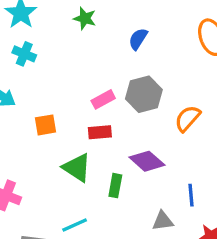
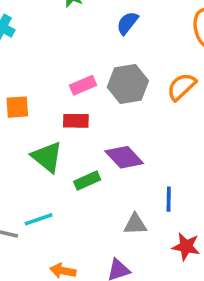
orange semicircle: (187, 118) -> (182, 87), moved
green rectangle: (115, 186) -> (87, 181), turned 50

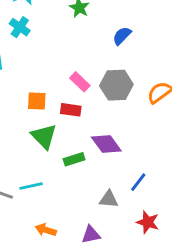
pink rectangle: (83, 85) -> (80, 82), turned 60
orange square: (17, 107) -> (37, 101), moved
blue line: (169, 199) -> (138, 182), turned 30

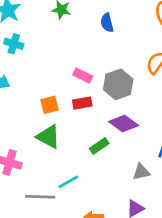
blue semicircle: (122, 36) -> (107, 23), turned -42
gray hexagon: (116, 85) -> (118, 84), moved
green triangle: (44, 136) -> (48, 137), moved

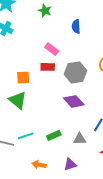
pink rectangle: (83, 76) -> (52, 49), moved
red rectangle: (82, 103) -> (48, 67), moved
green rectangle: (99, 146) -> (54, 135), moved

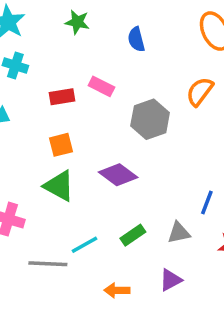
red rectangle: (48, 67) -> (62, 97), moved
purple diamond: (74, 101) -> (118, 175), moved

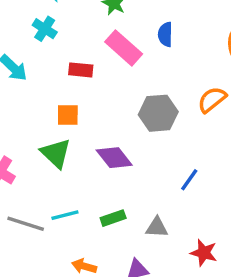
pink rectangle: (101, 86) -> (124, 48), moved, size x1.5
blue line: (207, 203) -> (189, 180), moved

